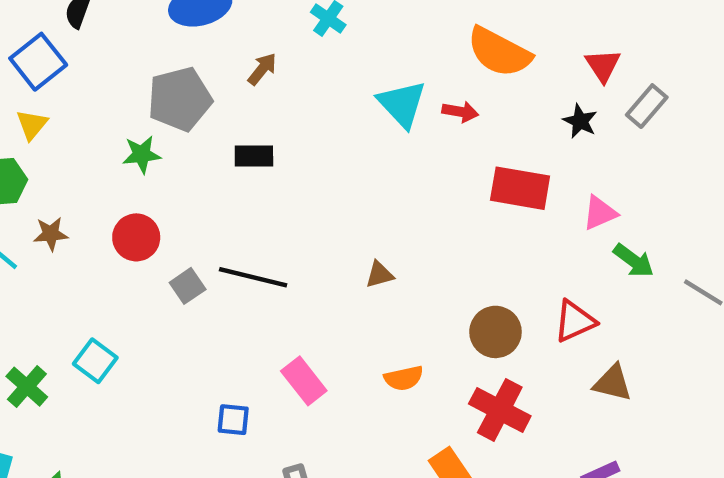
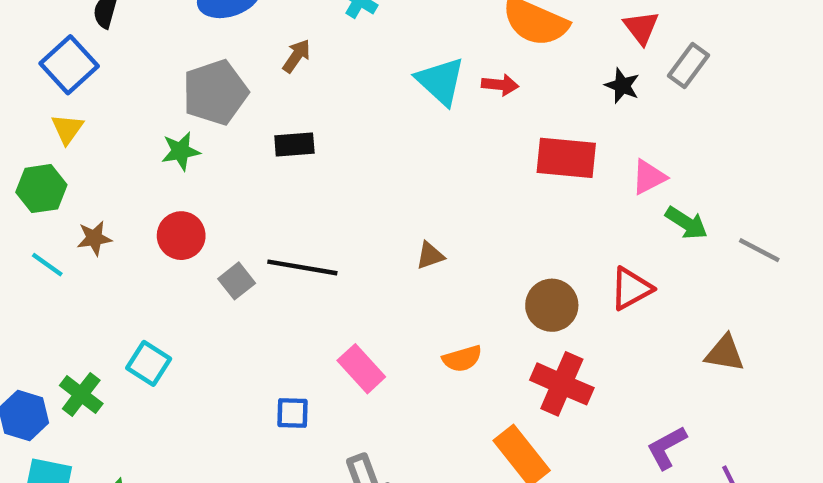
brown triangle: (613, 383) -> (725, 353), moved

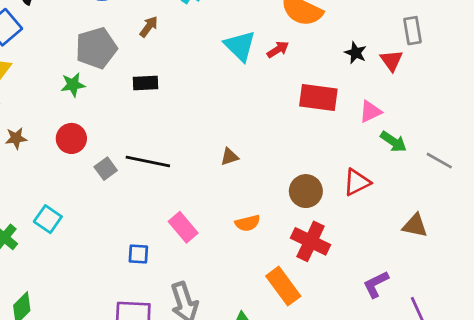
red triangle: (641, 28) -> (391, 60), moved
gray rectangle: (689, 66) -> (413, 31), moved, turned -48
red arrow: (500, 85) -> (278, 50), turned -40

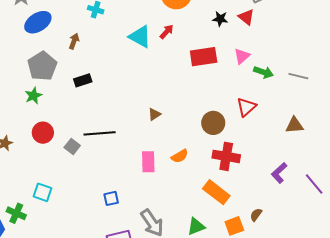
pink rectangle: (183, 227) -> (148, 162), moved, turned 55

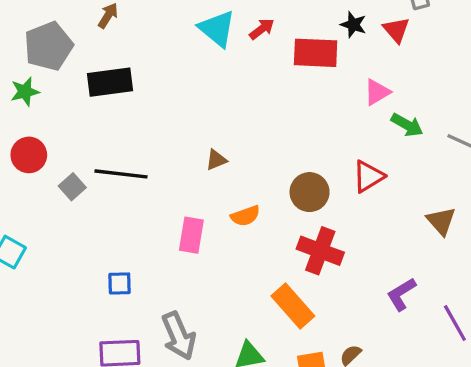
red rectangle: (204, 57) -> (316, 53), moved
black rectangle: (83, 80) -> (110, 82), size x1.5
brown triangle: (294, 125) -> (441, 221), turned 42
orange semicircle: (180, 156) -> (245, 216), moved

